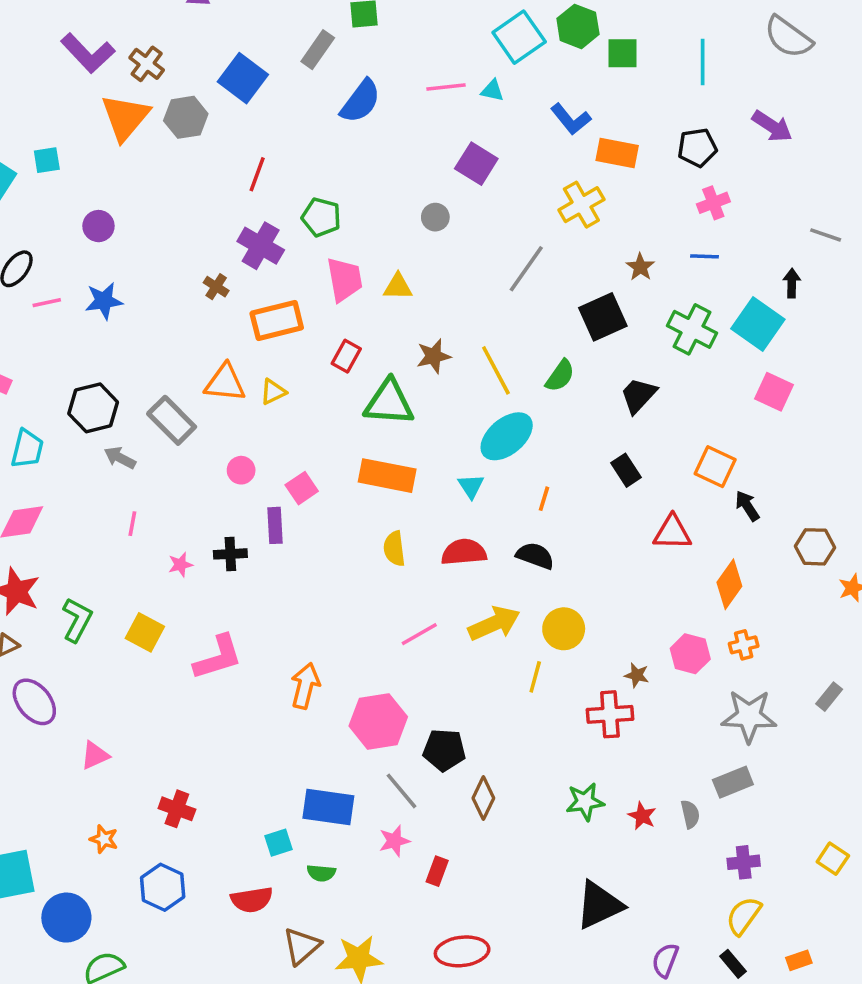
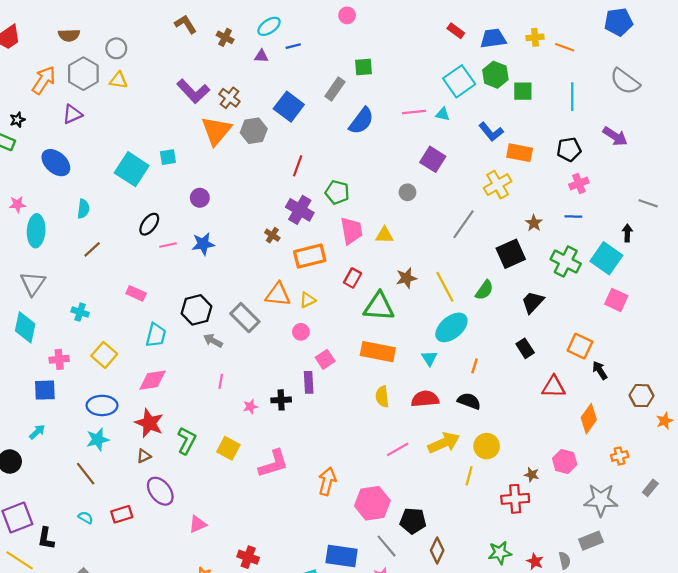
pink circle: (241, 470) -> (301, 332), moved
orange cross: (744, 645) -> (620, 456), moved

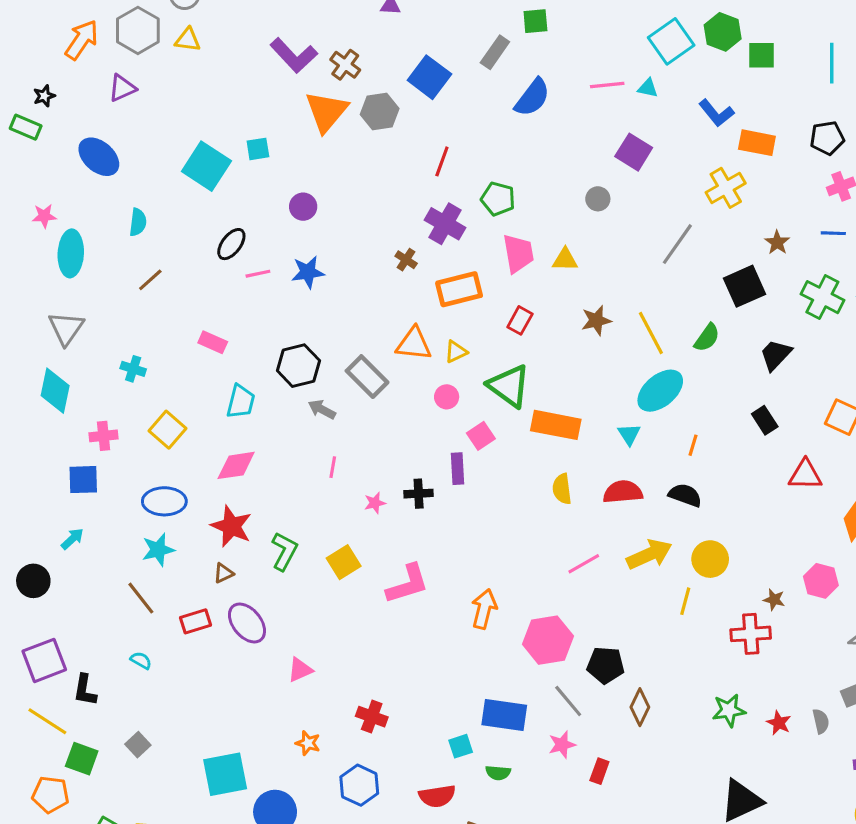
green triangle: (379, 307) -> (509, 386), moved, turned 32
yellow square: (228, 448) -> (344, 562), turned 30
red rectangle: (122, 514) -> (196, 621), moved

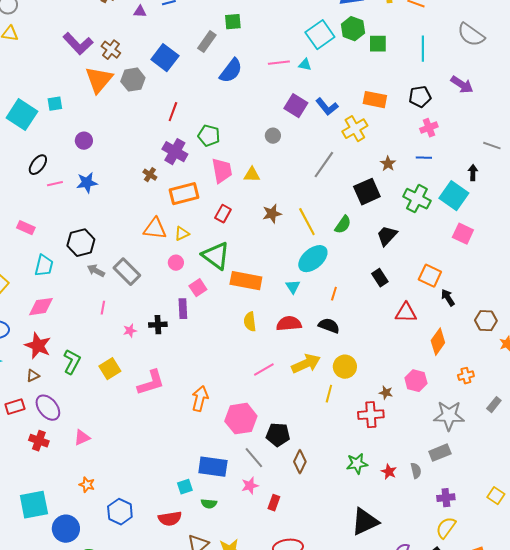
blue L-shape: (716, 113) -> (327, 107), moved
gray rectangle: (367, 377) -> (127, 272), moved
red cross: (372, 717) -> (39, 441), moved

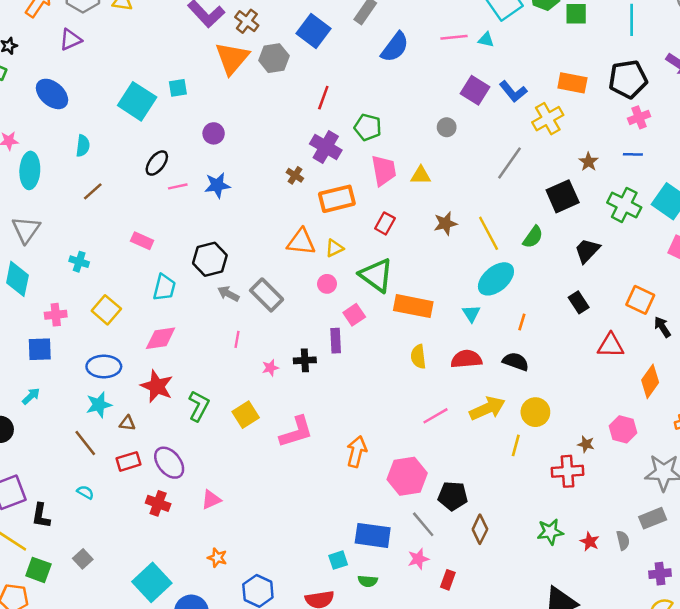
black pentagon: (420, 97) -> (628, 79), size x1.4
brown triangle: (33, 376) -> (127, 423), moved, turned 32
cyan square: (34, 505) -> (152, 582), turned -32

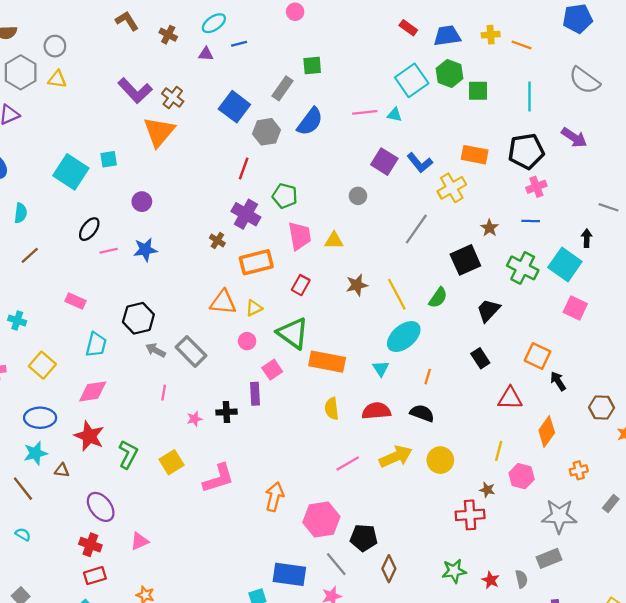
gray hexagon: (274, 58) -> (266, 132), moved
yellow line: (516, 445) -> (499, 451), moved
red rectangle: (128, 461) -> (95, 576), moved

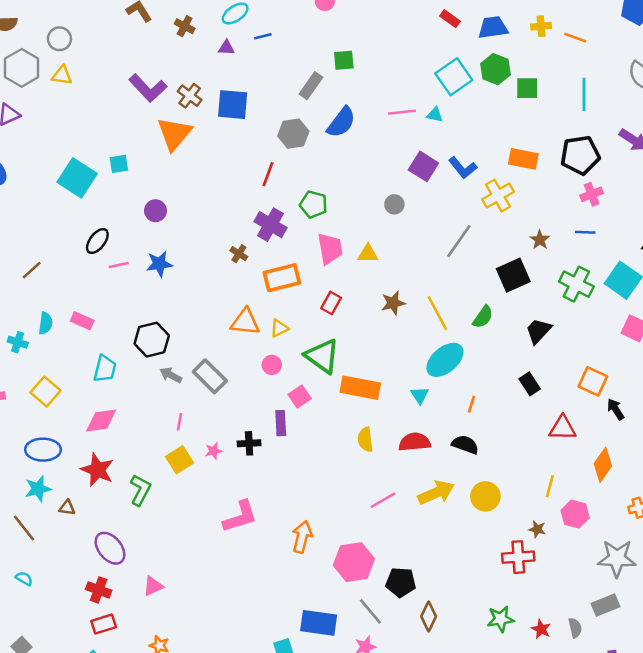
blue square: (234, 107) -> (233, 105), moved, turned -32
cyan semicircle: (21, 213) -> (46, 323), moved
yellow square: (172, 462) -> (180, 460), moved

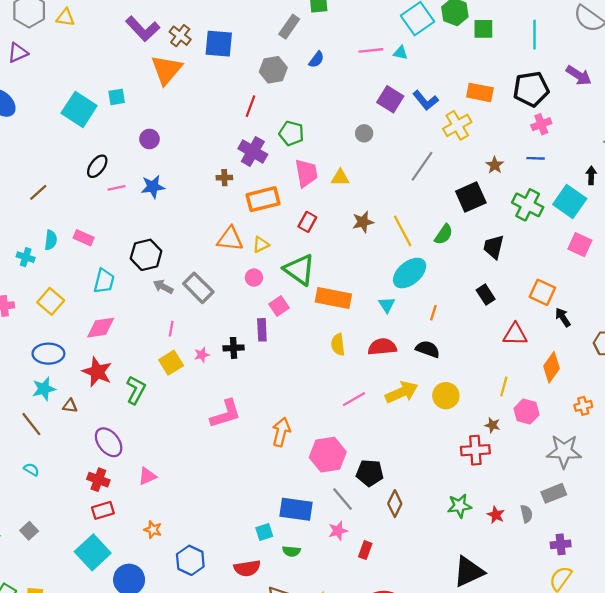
blue semicircle: (341, 122) -> (316, 60), size x0.6
brown cross: (239, 254) -> (224, 178), turned -35
black trapezoid: (538, 331) -> (494, 247), turned -30

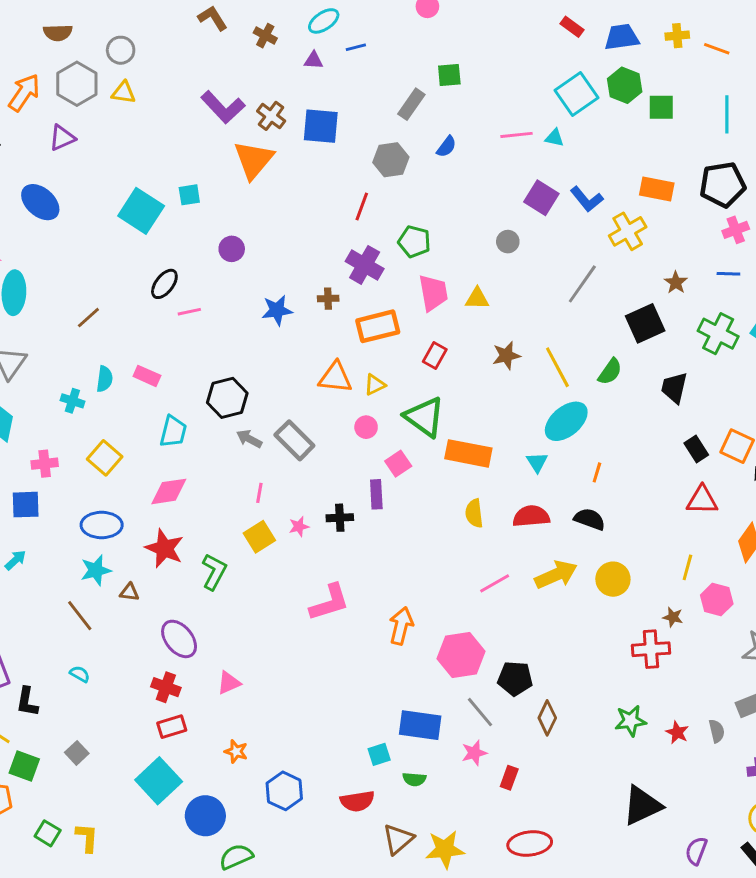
blue star: (153, 187) -> (277, 310), moved
black rectangle: (486, 295) -> (696, 449), moved

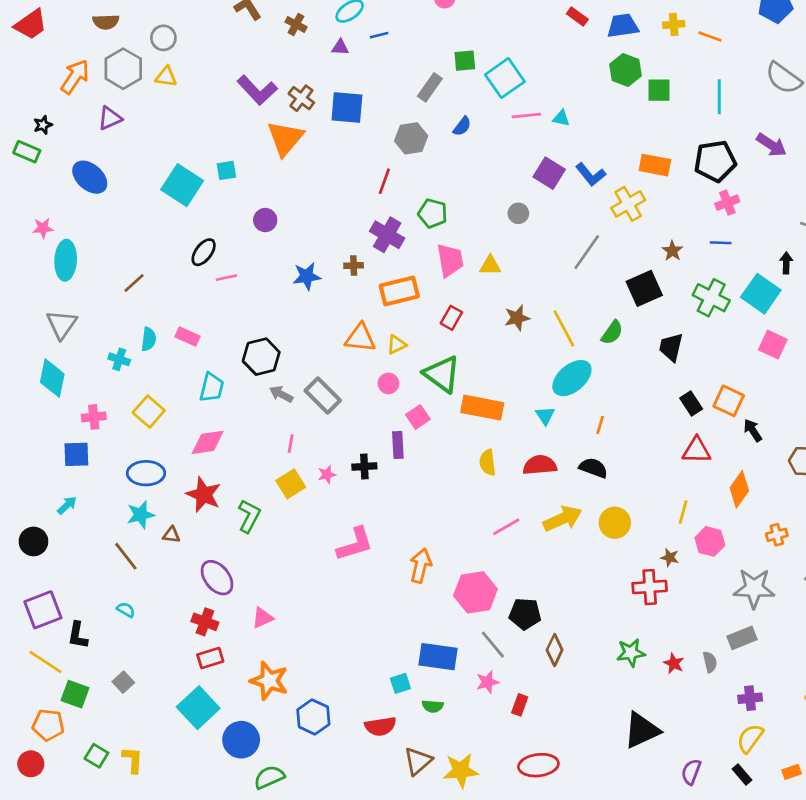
cyan square: (576, 94) -> (505, 78), moved
orange star: (236, 751) -> (269, 681), size x1.8

